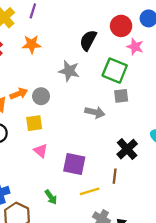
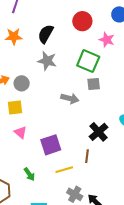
red circle: (121, 26) -> (82, 21), moved
black semicircle: (88, 40) -> (46, 34), moved
purple square: (74, 164) -> (51, 145), turned -30

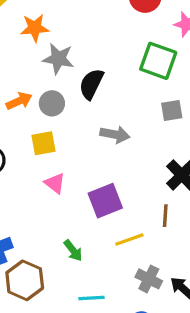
black semicircle: (46, 34) -> (91, 84), moved
gray star: (47, 61) -> (58, 59), moved
gray square: (94, 84) -> (172, 110), moved
gray arrow: (70, 98) -> (115, 134), moved

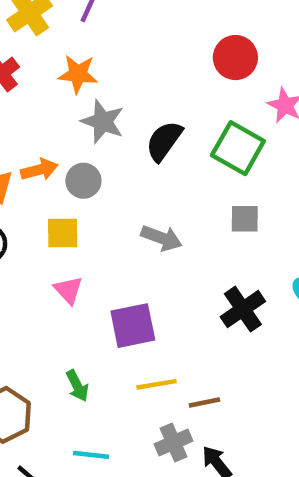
black semicircle: (91, 84) -> (164, 141), moved
brown line: (165, 216) -> (204, 403), moved, turned 65
gray cross: (149, 279) -> (173, 442), turned 30

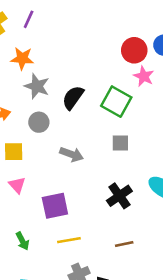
red circle: (235, 58) -> (134, 50), moved
gray circle: (83, 181) -> (39, 122), moved
brown line: (204, 403) -> (124, 244), moved

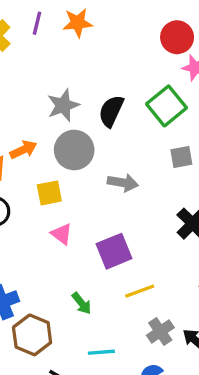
orange star: (22, 58) -> (78, 23), moved
gray star: (37, 86) -> (63, 105), turned -30
green square: (116, 102) -> (166, 106), turned 32
gray circle: (39, 122) -> (74, 150), size x1.5

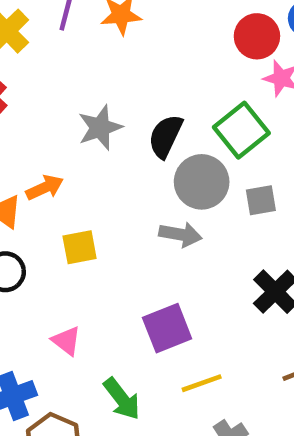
gray circle: (74, 150) -> (202, 182), moved
pink triangle: (62, 234) -> (66, 341), moved
green arrow: (82, 303) -> (122, 399), size x1.4

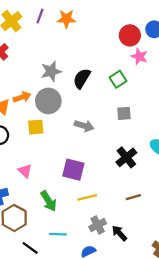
green square: (241, 130) -> (118, 79), size x0.7
gray circle: (202, 182) -> (48, 101), moved
purple square: (167, 328) -> (73, 170), turned 30

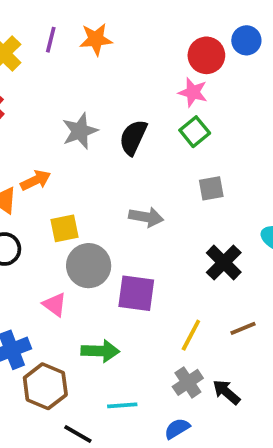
pink star: (139, 56) -> (193, 92), moved
gray circle: (48, 101) -> (89, 266), moved
yellow line: (87, 197) -> (191, 335), moved, turned -42
green arrow: (49, 201) -> (100, 351), turned -50

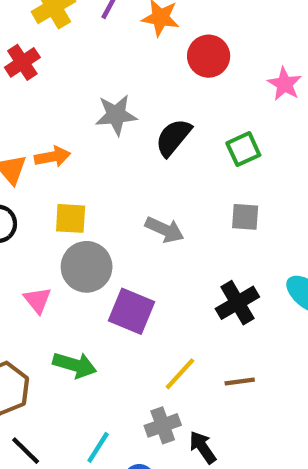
red circle: (206, 55) -> (209, 56), moved
pink star: (193, 92) -> (285, 84), moved
cyan line: (122, 405) -> (98, 447), moved, turned -68

